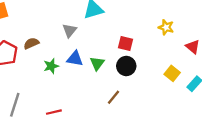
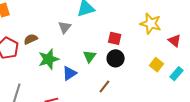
yellow star: (166, 27) -> (151, 24), size x1.5
blue triangle: (75, 59) -> (69, 73), moved, turned -42
green star: (51, 66) -> (49, 59), size x1.5

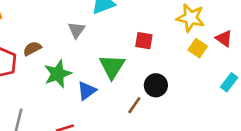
green triangle: (90, 56) -> (112, 67), size x1.5
black circle: (116, 58) -> (156, 85), moved
yellow square: (157, 65) -> (198, 48), moved

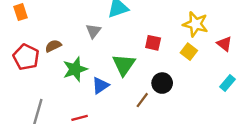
yellow square: (198, 48) -> (189, 52), moved

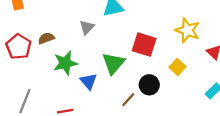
red square: (153, 43) -> (144, 45), size x1.5
yellow square: (189, 52) -> (178, 67), moved
blue triangle: (100, 85) -> (89, 81), turned -42

